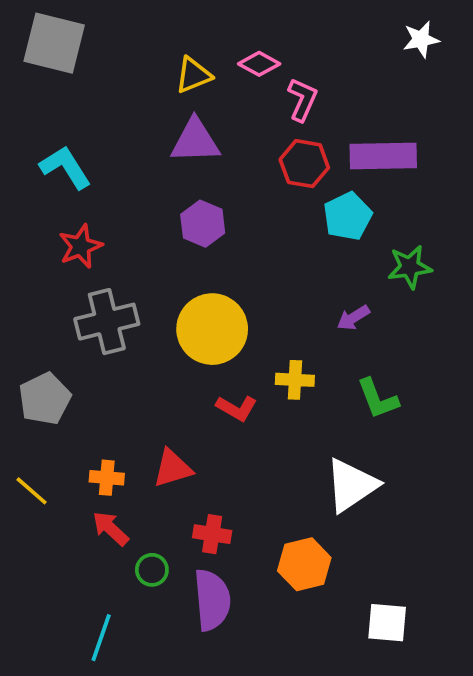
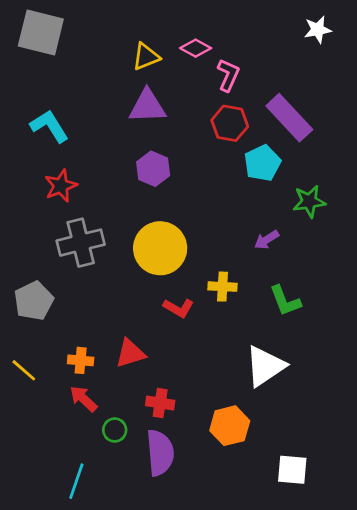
purple rectangle: (383, 156) -> (289, 118), turned 48

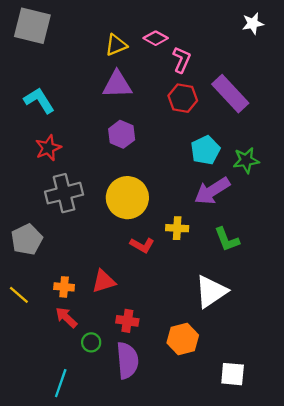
cyan pentagon: (262, 163) -> (205, 150), moved
purple arrow: (267, 240) -> (212, 191), size x1.8

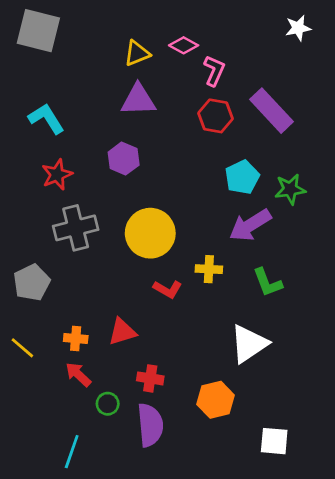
purple hexagon: (122, 134) -> (124, 159), moved

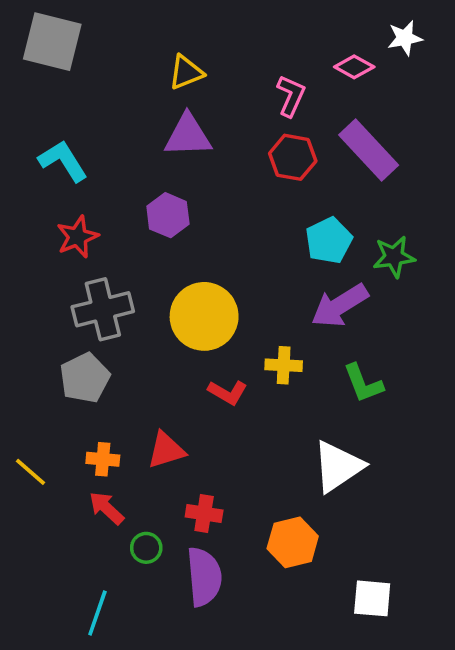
pink diamond: (184, 45) -> (354, 67), moved
gray pentagon: (32, 282) -> (85, 378), moved

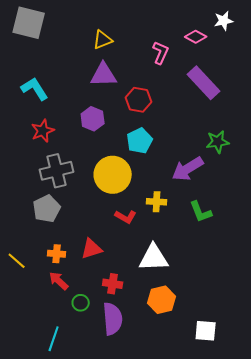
red hexagon: (293, 157) -> (139, 100), moved
cyan pentagon: (329, 240) -> (140, 141), moved
white triangle: (338, 466) -> (154, 258), moved, turned 32

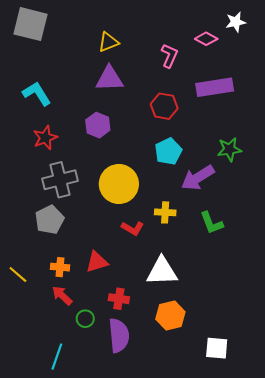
purple rectangle: (204, 83) -> (215, 87), turned -56
red hexagon: (139, 100) -> (164, 106), moved
cyan pentagon: (140, 141) -> (168, 151), moved

